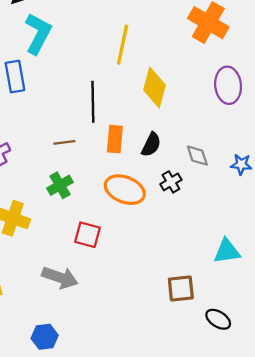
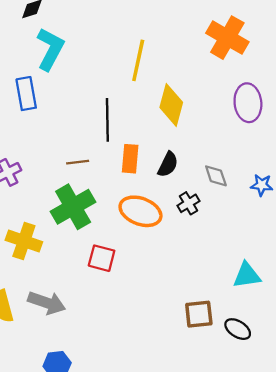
green cross: (60, 185) -> (73, 207), size x1.6
gray arrow: (60, 278) -> (47, 303), moved
black ellipse: (218, 319) -> (238, 329), moved

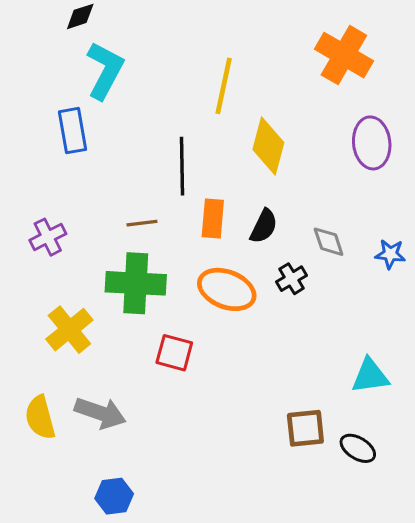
green cross: (73, 207) -> (136, 283), turned 33
yellow cross: (24, 241) -> (69, 330), turned 32

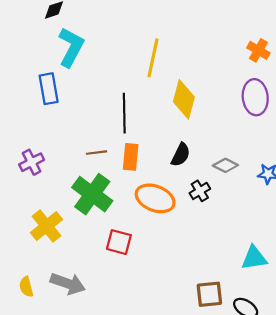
orange cross: (344, 55) -> (258, 50), moved, size x0.6
orange rectangle: (213, 219) -> (131, 157), moved
gray diamond: (329, 242) -> (225, 165), turned -45
green cross: (136, 283) -> (92, 194), turned 33
yellow semicircle: (40, 417) -> (26, 287), size x0.7

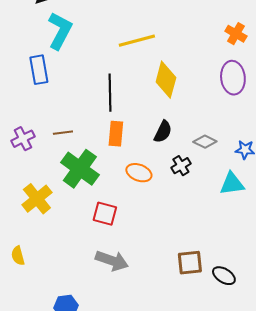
yellow line: (153, 58) -> (137, 41), turned 63
brown line: (97, 153) -> (63, 133), moved
orange ellipse: (155, 198) -> (139, 173), size x0.7
cyan triangle: (254, 258) -> (232, 184), moved
gray arrow: (68, 284) -> (112, 261), moved

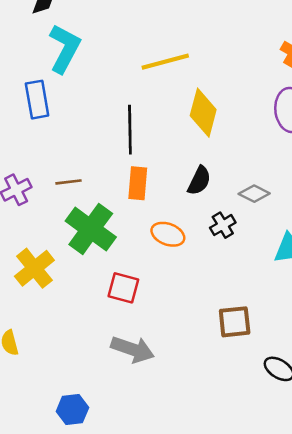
brown square: (190, 263) -> (235, 322), moved

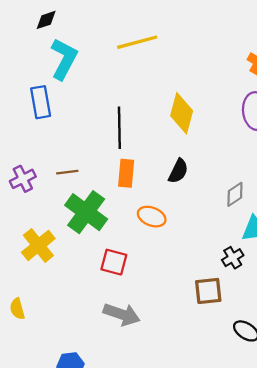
yellow line: (165, 62) -> (137, 42), moved
gray diamond: (254, 194) -> (235, 194), moved, turned -60
black cross: (223, 225) -> (233, 258), moved

